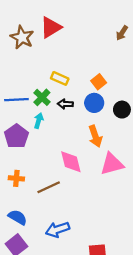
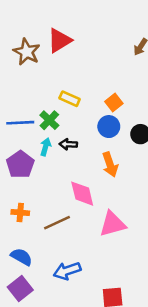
black arrow: (65, 104) -> (68, 144), moved
pink triangle: (112, 164) -> (113, 224), moved

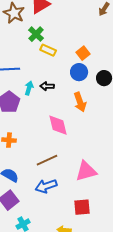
green cross: (49, 120) -> (36, 34), moved
brown line: (57, 223) -> (47, 160), moved
pink triangle: (113, 224) -> (86, 171), moved

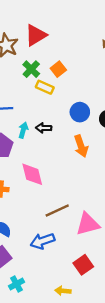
orange square: (83, 53) -> (58, 69), moved
pink diamond: (58, 125) -> (32, 174), moved
brown line: (47, 160) -> (57, 210), moved
red square: (82, 207) -> (83, 265), turned -30

